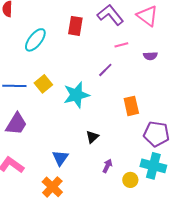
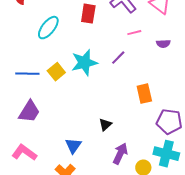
cyan star: (76, 95) -> (84, 63), moved
purple arrow: (107, 166) -> (120, 154), size x1.5

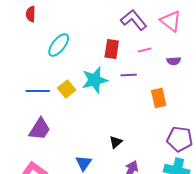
red rectangle: (88, 14) -> (112, 49), moved
purple line: (118, 58) -> (129, 75), turned 42
orange rectangle: (144, 94) -> (159, 98), moved

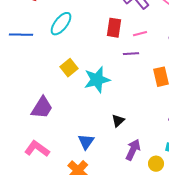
pink line: (145, 50) -> (140, 34), moved
cyan star: (95, 80) -> (97, 80), moved
blue line: (38, 91) -> (21, 35), moved

